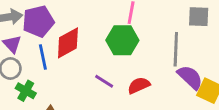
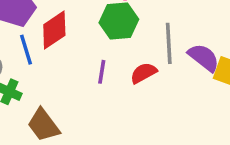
gray line: (176, 49) -> (169, 43), moved
purple line: (104, 81) -> (102, 72), turned 72

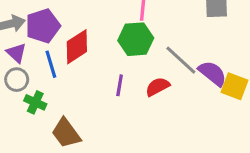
gray line: (169, 43) -> (181, 60), turned -45

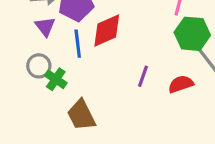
green hexagon: (136, 39) -> (192, 34), moved
gray circle: (17, 80) -> (39, 66), moved

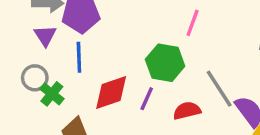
red diamond: (107, 30) -> (111, 93), moved
green hexagon: (192, 34) -> (165, 63), moved

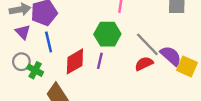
red semicircle: (187, 111) -> (144, 64), moved

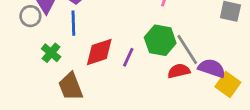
green hexagon: (107, 34) -> (160, 40), moved
purple semicircle: (171, 56) -> (212, 68), turned -35
gray circle: (21, 62) -> (30, 16), moved

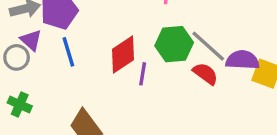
red diamond: (99, 52) -> (123, 55), moved
green cross: (51, 53) -> (20, 104), moved
red semicircle: (179, 71) -> (205, 74), turned 65

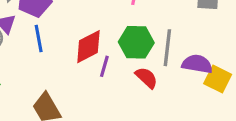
gray line: (208, 46) -> (167, 48), turned 48
red semicircle: (205, 74) -> (146, 78), moved

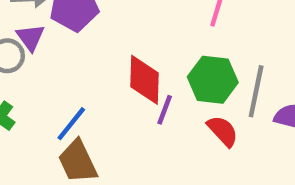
blue line: (39, 38) -> (71, 124), moved, turned 44
red diamond: (88, 47) -> (144, 80), turned -66

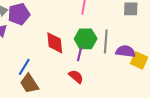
purple line: (165, 110) -> (80, 54), moved
red semicircle: (223, 131) -> (76, 77), moved

